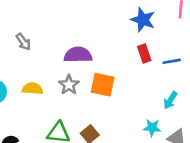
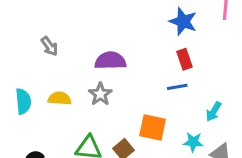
blue line: (172, 61) -> (177, 87), moved
orange square: (103, 85) -> (153, 128), moved

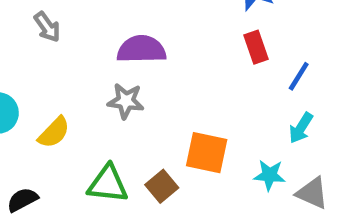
blue line: (177, 87) -> (299, 76), moved, turned -48
gray star: (100, 94) -> (126, 101), turned -30
yellow semicircle: (60, 98) -> (54, 132), moved, turned 130

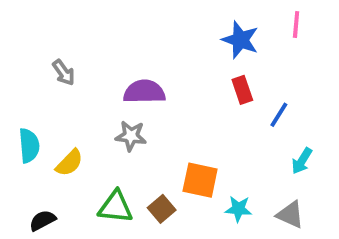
cyan arrow: (301, 128) -> (302, 161), moved
cyan star: (269, 175) -> (238, 209), moved

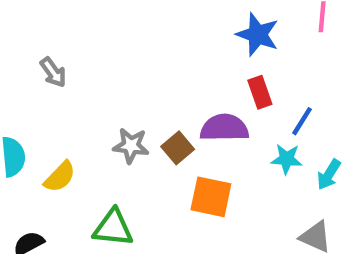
purple semicircle: (144, 92) -> (224, 128), moved
brown square: (162, 209) -> (178, 148), moved
cyan star: (238, 209) -> (287, 159), moved

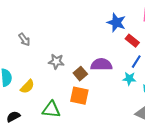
red rectangle: (260, 92) -> (132, 41), moved, turned -32
gray star: (131, 146) -> (56, 62), moved
orange square: (211, 197) -> (79, 96), moved

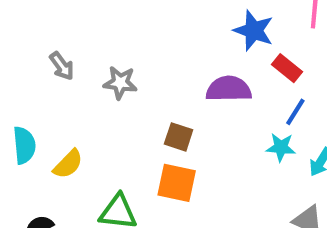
gray star: (56, 62) -> (120, 83), moved
purple semicircle: (101, 65) -> (229, 89), moved
brown square: (80, 74) -> (179, 137), turned -32

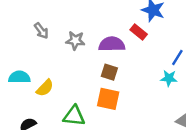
red rectangle: (287, 68) -> (139, 32), moved
purple semicircle: (229, 89) -> (112, 44), moved
cyan semicircle: (24, 145) -> (19, 77), turned -85

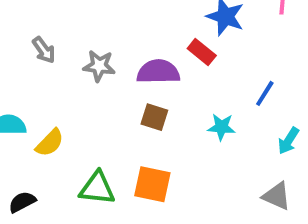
cyan star: (169, 78) -> (221, 127), moved
orange square: (108, 99) -> (152, 184), moved

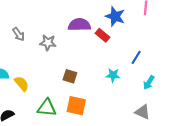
purple semicircle: (158, 72) -> (79, 25), moved
brown square: (154, 117) -> (70, 76), moved
yellow semicircle: (50, 143) -> (22, 84), turned -84

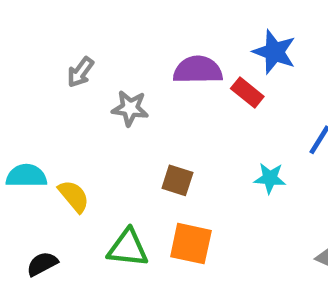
gray arrow: (18, 34) -> (80, 72), moved, turned 72

